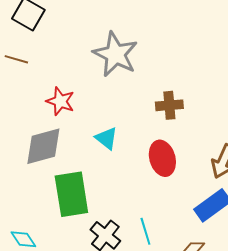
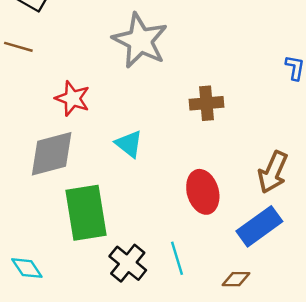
red ellipse: (162, 158) -> (203, 192), moved

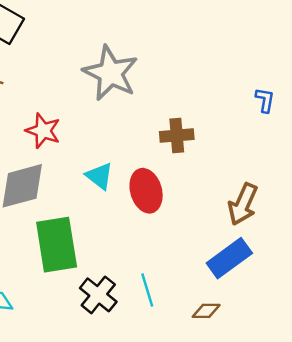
red ellipse: (203, 192) -> (146, 191), moved

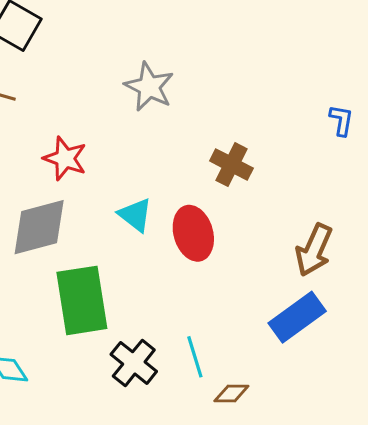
gray star: (111, 73) -> (149, 87), size x0.7
brown cross: (177, 136) -> (231, 165), turned 32
brown diamond: (206, 311) -> (231, 393), moved

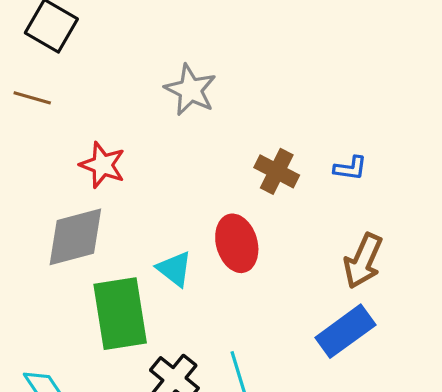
blue L-shape: (341, 120) -> (350, 168), moved, turned 88
cyan triangle: (135, 215) -> (174, 269), moved

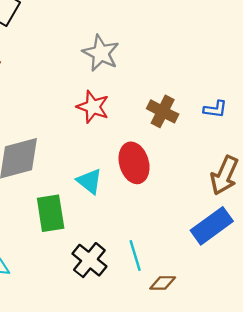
red star: (103, 165) -> (93, 107), moved
green rectangle: (120, 314) -> (51, 213), size x0.7

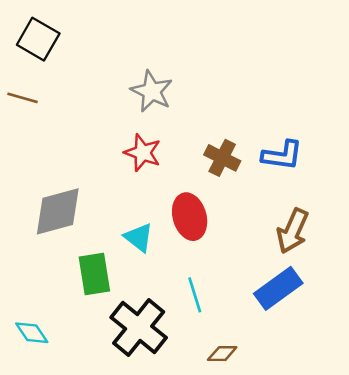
blue L-shape: (215, 109) -> (282, 155), size x1.5
cyan line: (135, 256) -> (195, 295), moved
black cross: (89, 260) -> (139, 328), size x1.4

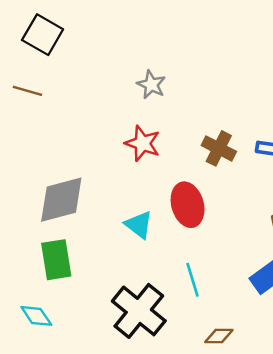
gray star: (152, 91) -> (151, 85), size x0.7
green rectangle: (94, 274) -> (56, 260), moved

